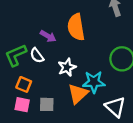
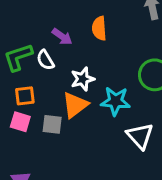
orange semicircle: (76, 27) -> (99, 28), size x0.7
orange square: (24, 84) -> (25, 96), turned -35
orange triangle: (78, 94) -> (75, 105), moved

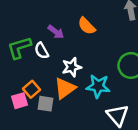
orange semicircle: (99, 28) -> (87, 26), turned -42
orange square: (25, 96) -> (32, 89), moved, turned -35
pink square: (20, 122) -> (20, 101), turned -35

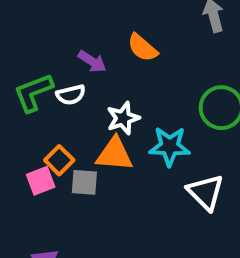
white semicircle: (42, 51) -> (71, 95), turned -70
orange triangle: (65, 88) -> (114, 154), turned 45

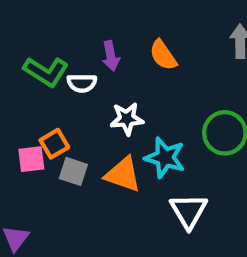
purple arrow: (92, 61) -> (111, 56), turned 32
green L-shape: (33, 93) -> (46, 72), turned -141
orange triangle: (114, 154) -> (123, 174), moved

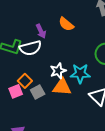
white semicircle: (82, 83) -> (30, 48), size x1.5
white star: (127, 119) -> (58, 71), moved
gray square: (73, 171) -> (38, 92), turned -32

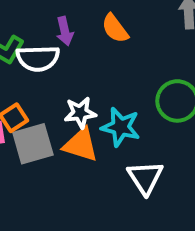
gray square: (38, 92) -> (33, 144), size x1.5

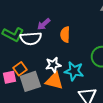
orange semicircle: (115, 28) -> (65, 34), moved, turned 42
purple arrow: (65, 31) -> (44, 24), turned 64

